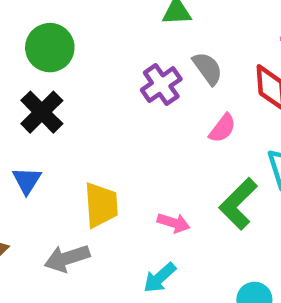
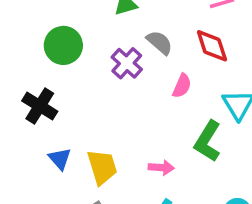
green circle: (50, 48) -> (63, 45), moved
blue triangle: (27, 180) -> (60, 159), moved

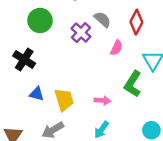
red diamond: (212, 46) -> (136, 22), turned 45
blue triangle: (60, 159) -> (37, 94), turned -35

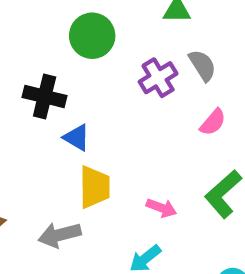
black cross: (24, 60) -> (45, 96), turned -35
blue triangle: (37, 94) -> (77, 138), moved

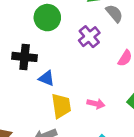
gray semicircle: (202, 65) -> (114, 13), moved
pink arrow: (161, 208) -> (96, 104), moved

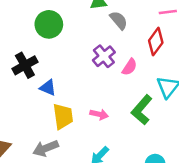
purple cross: (89, 37) -> (104, 56), moved
black cross: (25, 57) -> (25, 65), turned -35

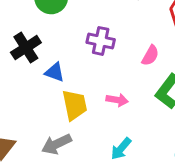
purple cross: (104, 56) -> (101, 41), moved, turned -35
pink semicircle: (130, 67) -> (150, 55), moved

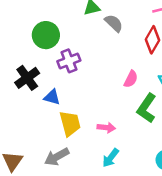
purple cross: (101, 41) -> (69, 61), moved, turned -30
pink arrow: (117, 100) -> (106, 128), moved

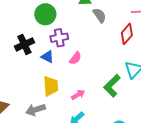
pink semicircle: (131, 79) -> (75, 58), moved
blue triangle: (52, 97) -> (47, 57), moved
pink arrow: (106, 128) -> (78, 95), turned -48

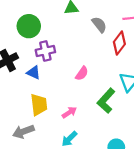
gray semicircle: (99, 15) -> (99, 25), moved
pink semicircle: (75, 58) -> (82, 73), moved

